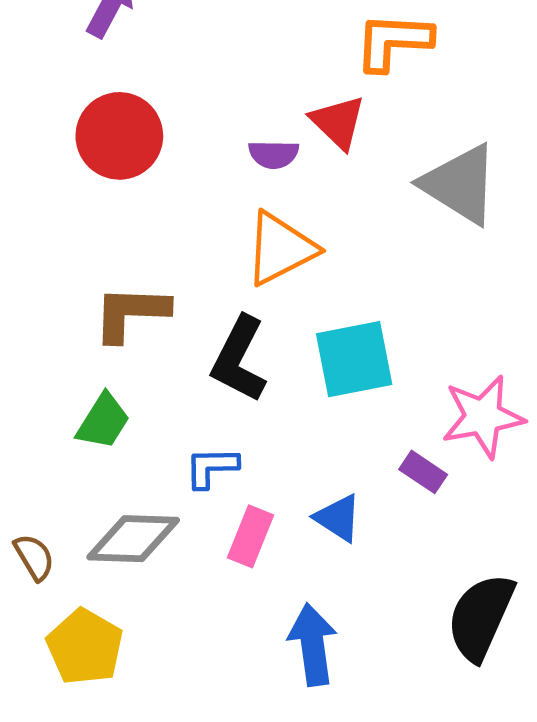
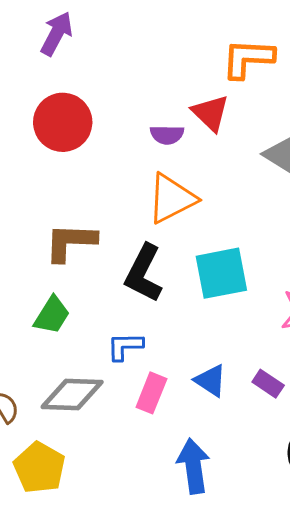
purple rectangle: (423, 472) -> (268, 384), moved

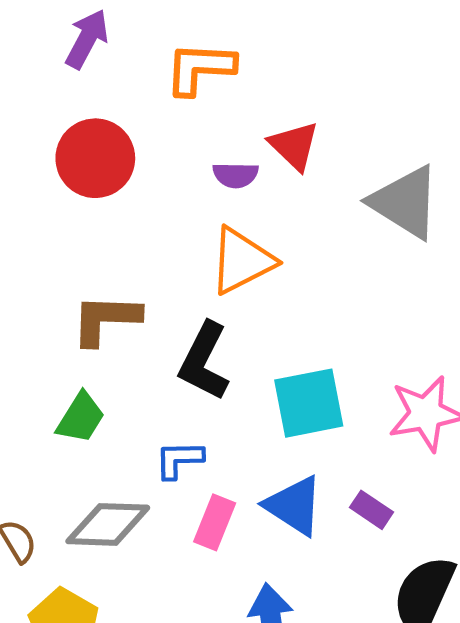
orange L-shape: (248, 59) -> (200, 68), moved
cyan square: (221, 273) -> (309, 403), moved
blue triangle: (211, 381) -> (294, 506), size x1.4

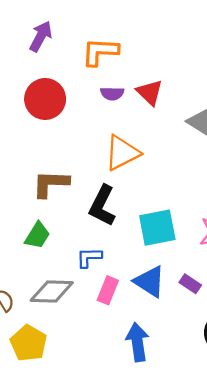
purple semicircle: (236, 175) -> (112, 93), moved

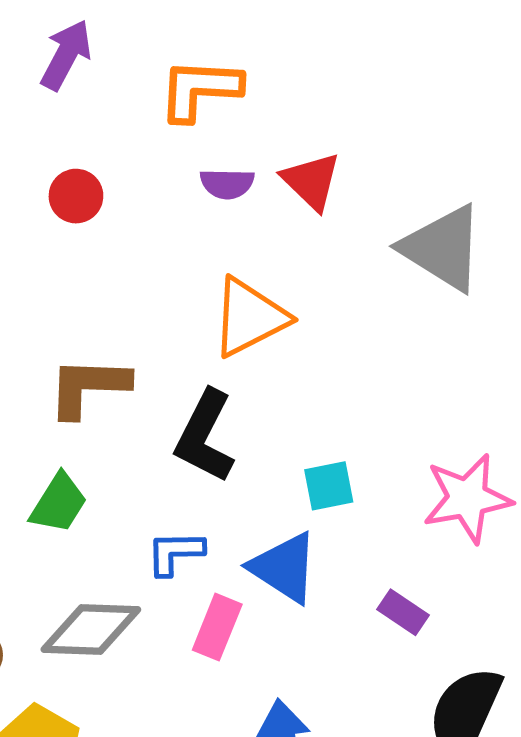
red circle: (45, 99) -> (76, 196), size x0.6
cyan square: (157, 228) -> (329, 486), size x0.6
blue triangle: (150, 282) -> (284, 568), moved

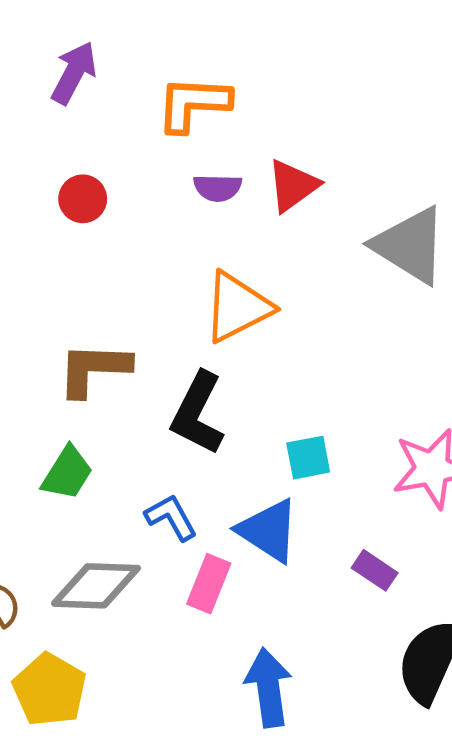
red triangle: (311, 181) -> (293, 186), turned 40
blue L-shape: (175, 553) -> (171, 517), turned 62

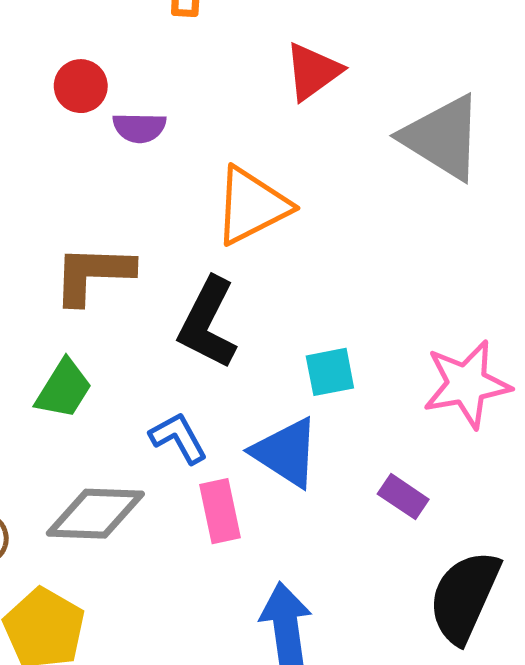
purple semicircle: (218, 188) -> (139, 128), moved
pink rectangle: (209, 584) -> (220, 511), turned -34

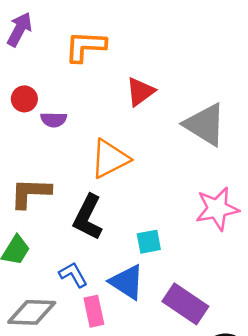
pink star: (467, 384) -> (217, 209), moved
purple rectangle: (403, 497) -> (185, 304), size x1.8

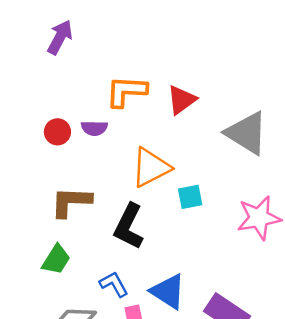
orange L-shape: (85, 46) -> (126, 91), moved
red circle: (24, 99) -> (57, 132), moved
cyan square: (149, 242) -> (190, 197), moved

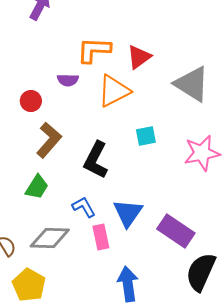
red circle: (57, 132) -> (31, 101), moved
orange triangle: (151, 167) -> (114, 91), moved
brown L-shape: (71, 202) -> (49, 140), turned 129
blue triangle: (168, 292) -> (128, 213), turned 32

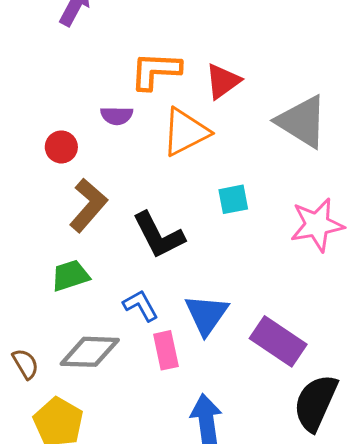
black L-shape: (96, 160) -> (159, 235), turned -54
green trapezoid: (37, 187) -> (70, 276), turned -140

